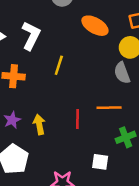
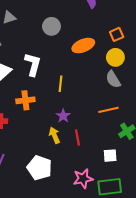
orange ellipse: (95, 26) -> (83, 46), turned -40
red line: (78, 119) -> (77, 137), moved
purple star: (12, 120) -> (63, 116), moved

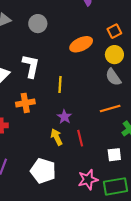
gray circle: (51, 26) -> (38, 24), moved

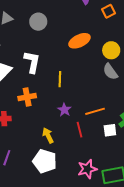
orange square: (114, 31) -> (108, 11), moved
orange line: (110, 108) -> (95, 111), moved
yellow arrow: (57, 137) -> (48, 135), moved
white square: (114, 155) -> (110, 130), moved

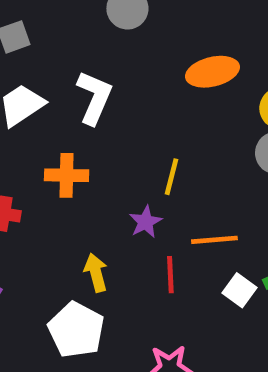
yellow line: (60, 79) -> (171, 177), moved
white square: (110, 130) -> (240, 290), turned 32

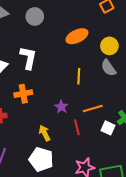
yellow line: (171, 177) -> (79, 76), moved

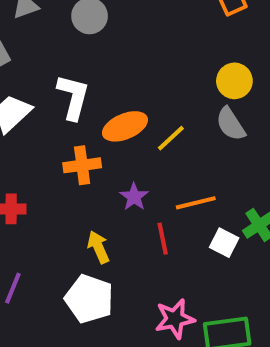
orange ellipse: (77, 36) -> (125, 126), moved
yellow line: (79, 76) -> (171, 138), turned 42
orange cross: (23, 94) -> (82, 165), moved

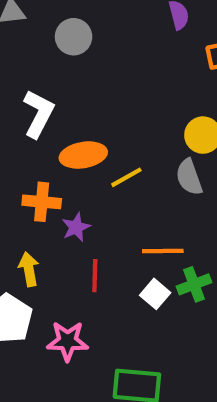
orange cross: (82, 165) -> (42, 202), moved
orange line: (196, 203) -> (163, 251), moved
pink star: (175, 319) -> (67, 341), moved

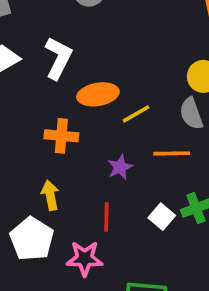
purple star: (76, 227) -> (120, 167), moved
orange line: (163, 251) -> (172, 153), moved
red line: (95, 276) -> (106, 217), moved

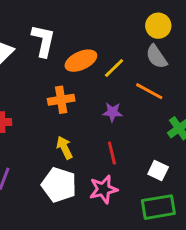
orange line: (172, 153) -> (149, 91), turned 44
purple star: (120, 167) -> (112, 112), turned -30
white square: (162, 217) -> (158, 171), moved

